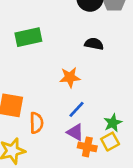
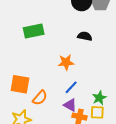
orange semicircle: (36, 123) -> (40, 98), turned 42
yellow square: (110, 142) -> (97, 112), turned 32

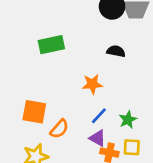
green star: (99, 98) -> (128, 120), moved

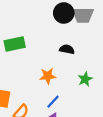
green star: (128, 120) -> (85, 79), moved

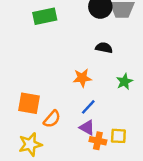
green rectangle: (15, 44) -> (45, 16), moved

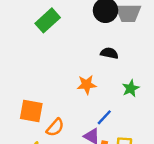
green rectangle: (45, 16) -> (48, 20), turned -30
blue line: (88, 107) -> (104, 117), moved

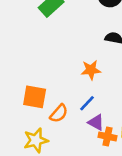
blue line: (104, 117) -> (87, 103), moved

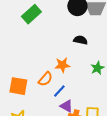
orange semicircle: (59, 113) -> (45, 79), moved

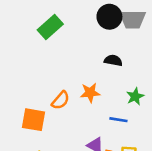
orange semicircle: (45, 79) -> (61, 100), moved
blue line: (59, 91) -> (118, 120), moved, turned 56

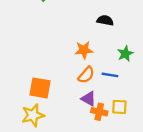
orange semicircle: (61, 100) -> (86, 75), moved
orange square: (34, 120) -> (40, 88), moved

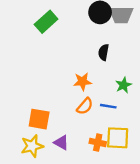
black semicircle: (105, 20) -> (104, 52), turned -91
purple triangle: (89, 99) -> (61, 143), moved
yellow square: (119, 107) -> (118, 138), size x1.5

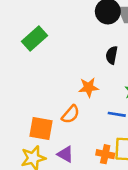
green rectangle: (46, 22) -> (35, 38), moved
orange semicircle: (85, 106) -> (71, 114), moved

